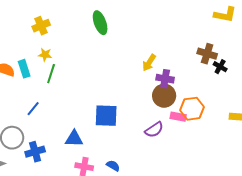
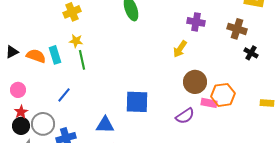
brown cross: (207, 54) -> (237, 29), moved
green line: (51, 74) -> (82, 60), turned -30
purple cross: (165, 79) -> (196, 22), moved

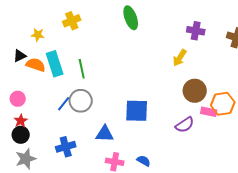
yellow star: (76, 41) -> (38, 35), moved
black triangle: (12, 52) -> (20, 56), moved
cyan rectangle: (55, 55) -> (55, 64), size x1.4
gray circle: (43, 124) -> (81, 101), moved

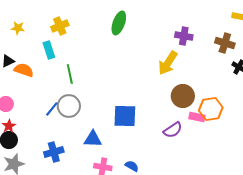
green ellipse: (131, 18) -> (119, 23), turned 40
yellow star: (38, 35) -> (18, 28), moved
yellow arrow: (180, 58) -> (168, 63), size x1.4
cyan rectangle: (55, 64) -> (49, 50), moved, size x0.7

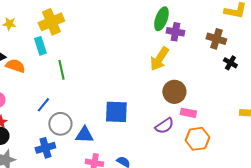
green ellipse: (119, 23) -> (161, 19), moved
yellow cross: (60, 26) -> (51, 22), size x1.4
gray circle: (69, 106) -> (60, 124), moved
orange hexagon: (211, 109) -> (197, 139), moved

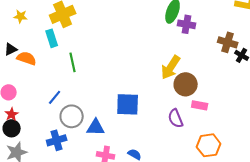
brown cross: (216, 39) -> (228, 42), moved
yellow arrow: (159, 59) -> (171, 67), moved
purple semicircle: (164, 126) -> (176, 118), turned 102
orange hexagon: (197, 139) -> (209, 145), moved

